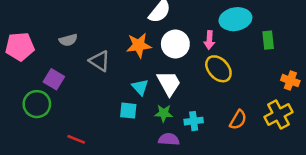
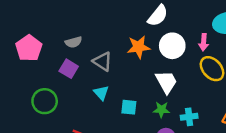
pink pentagon: (20, 47) -> (29, 48), turned -30
purple square: (54, 79) -> (69, 69), moved
cyan triangle: (140, 87) -> (101, 93), moved

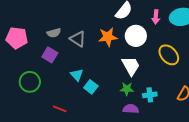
pink arrow: (204, 42) -> (156, 17), moved
pink pentagon: (29, 48) -> (17, 38), turned -30
gray triangle: (102, 61) -> (78, 39), moved
cyan square: (129, 107) -> (91, 87), moved, turned 32

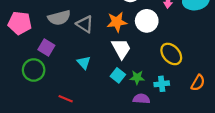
gray semicircle: (54, 33) -> (59, 18), size x1.5
purple square: (50, 55) -> (46, 48), moved
yellow ellipse: (169, 55) -> (171, 54), moved
white trapezoid: (131, 66) -> (121, 49), moved
cyan square: (91, 87) -> (118, 75), moved

